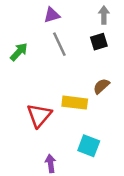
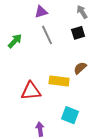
gray arrow: (104, 15) -> (82, 12), turned -32
red triangle: (39, 115) -> (31, 91), turned 45

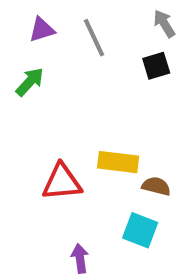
purple triangle: (41, 12) -> (42, 30), moved
gray line: (47, 35) -> (94, 38), moved
brown semicircle: (80, 68) -> (156, 186), moved, turned 56

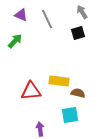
purple triangle: (42, 30) -> (21, 15), turned 40
cyan square: (140, 230) -> (70, 115), turned -30

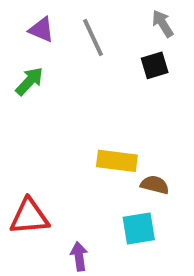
red triangle: (31, 91) -> (29, 217), moved

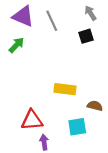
purple triangle: (41, 30) -> (23, 16), size x1.5
brown semicircle: (155, 185) -> (95, 106), moved
red triangle: (29, 217) -> (32, 120), moved

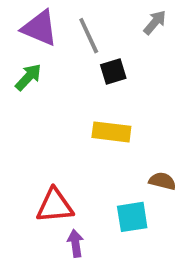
gray arrow: (90, 13) -> (155, 22), turned 72
black square: (86, 36) -> (113, 71), moved
yellow rectangle: (65, 89) -> (111, 132), moved

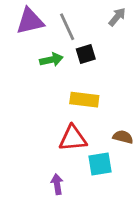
purple triangle: (40, 28) -> (30, 21), turned -36
green arrow: (28, 77) -> (51, 60), moved, turned 35
red triangle: (55, 206) -> (73, 138), moved

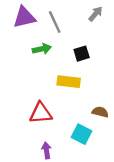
black square: (86, 54) -> (82, 54), moved
red triangle: (73, 138) -> (41, 113), moved
cyan square: (100, 164) -> (82, 134), turned 36

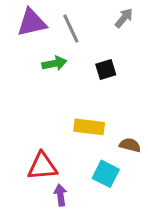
yellow rectangle: (69, 82) -> (89, 127), moved
red triangle: (41, 113) -> (42, 166), moved

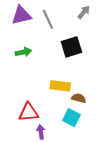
green arrow: (54, 63) -> (23, 52), moved
black square: (106, 69) -> (71, 47), size x1.5
brown semicircle: (130, 145) -> (79, 98), moved

